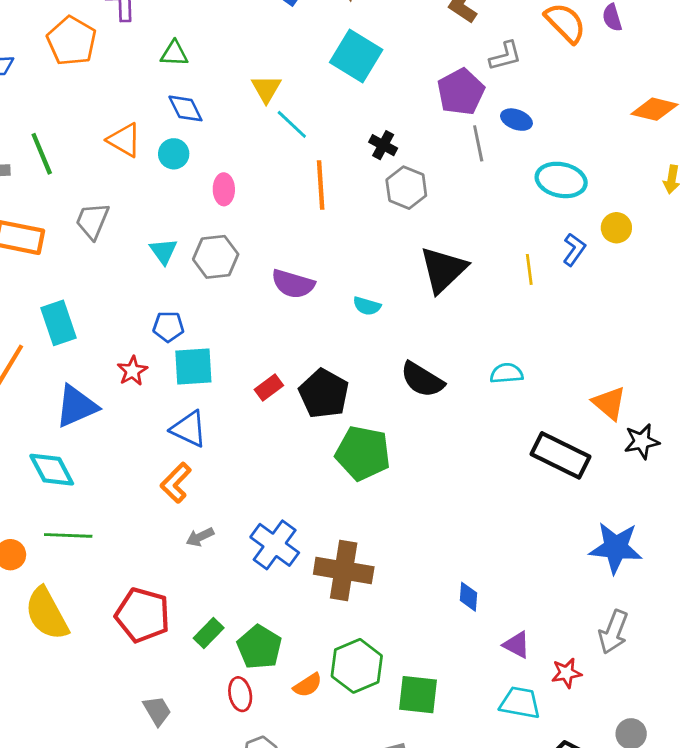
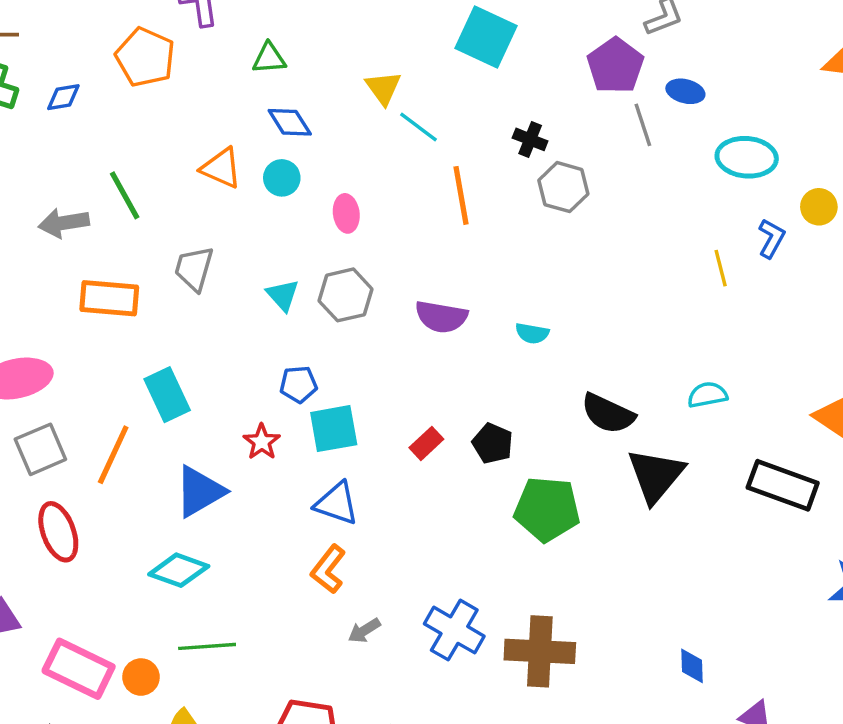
black triangle: (443, 270) -> (656, 475), moved
black pentagon: (324, 394) -> (493, 443), size x0.7
cyan diamond: (52, 470) -> (179, 570), turned -36

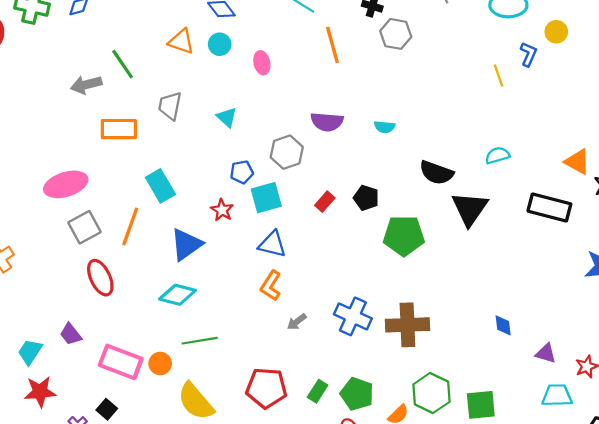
gray hexagon: (346, 295) -> (287, 152), moved

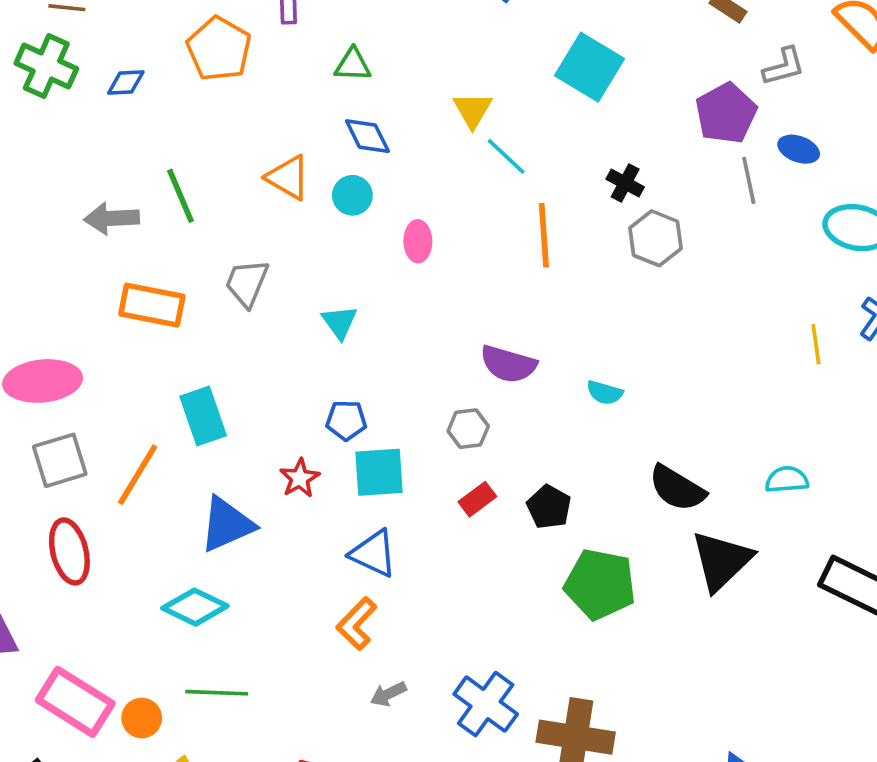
gray hexagon: (287, 152) -> (468, 429), moved, size x0.7

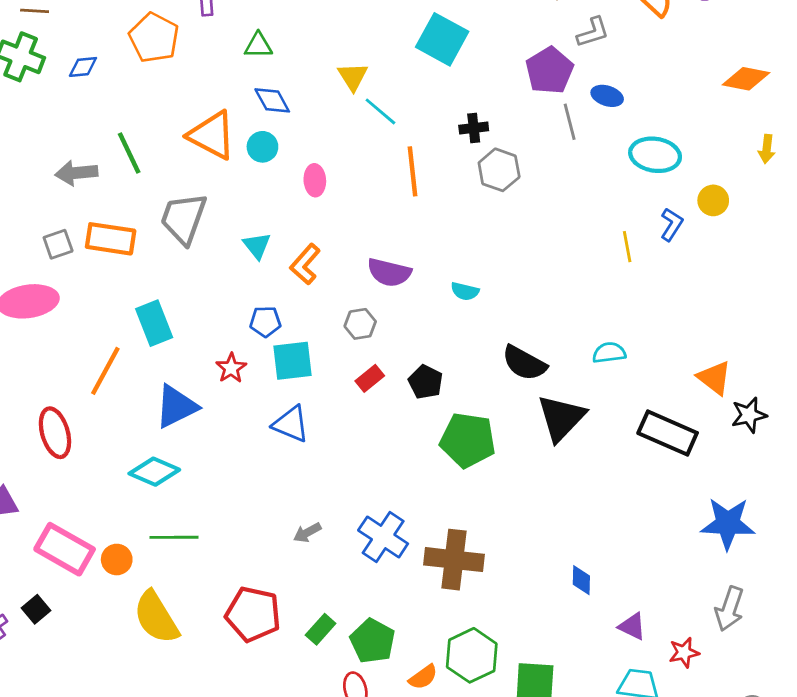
orange triangle: (288, 178) -> (212, 135), size x1.4
black cross: (625, 183) -> (474, 128), turned -32
gray trapezoid: (247, 283) -> (184, 218), size x1.4
gray square: (60, 460) -> (58, 244), moved, size x0.7
orange L-shape: (357, 624) -> (305, 264), moved

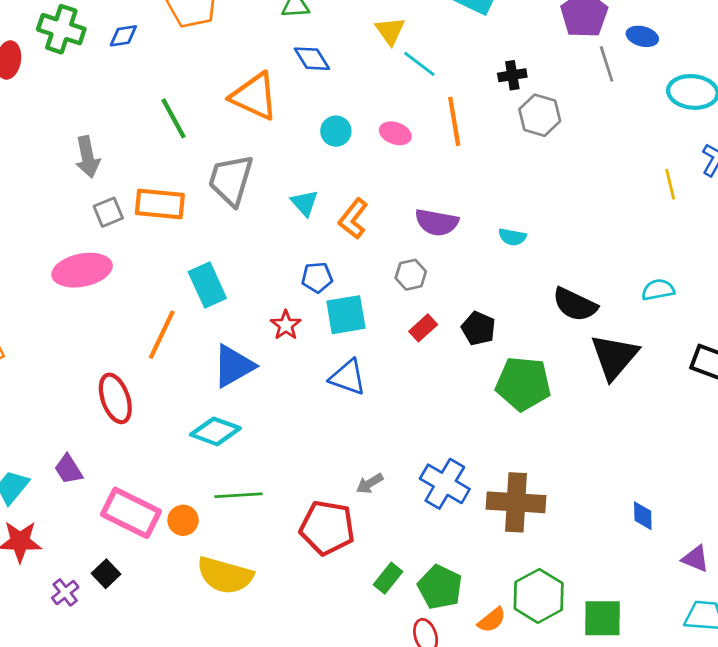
cyan circle: (262, 147) -> (336, 131), moved
gray arrow: (76, 173) -> (88, 157), moved, turned -93
pink ellipse: (315, 180) -> (395, 133), moved, turned -64
red pentagon: (253, 614) -> (327, 528), moved
yellow semicircle: (156, 617) -> (225, 575), turned -40

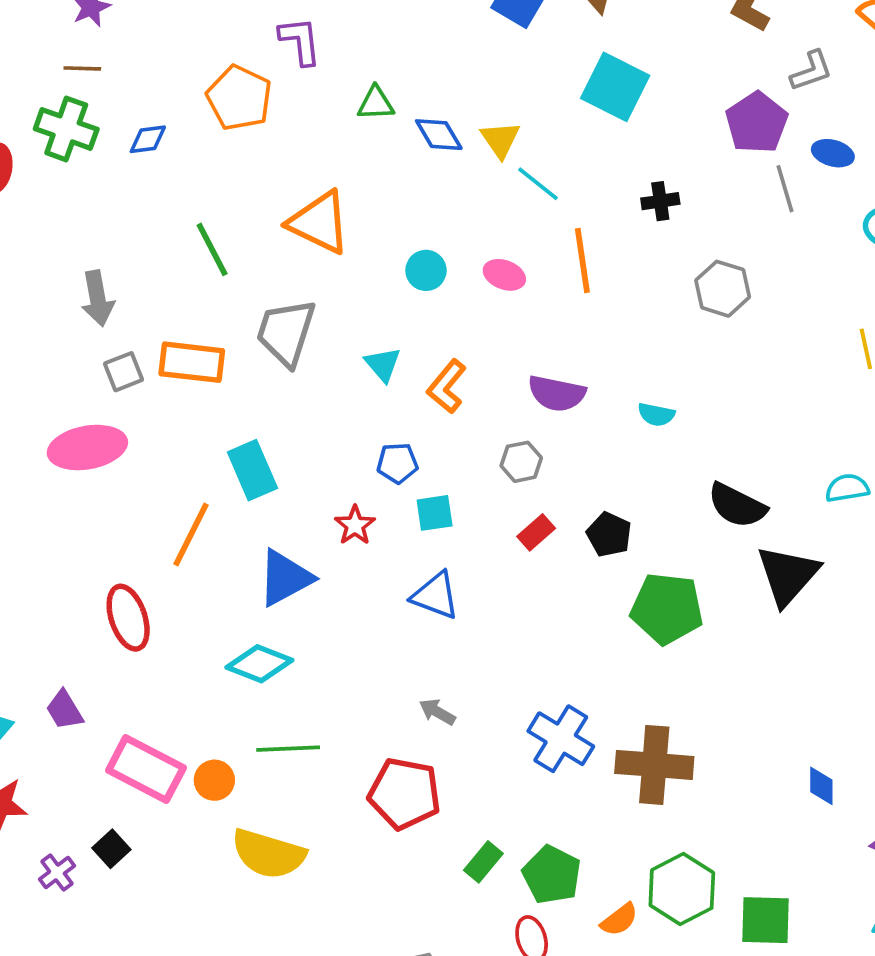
blue diamond: (312, 59) -> (439, 135), moved
gray hexagon: (540, 115) -> (723, 289), moved
cyan square: (346, 315) -> (435, 513), size x0.7
gray arrow: (370, 483) -> (437, 712), moved, turned 60

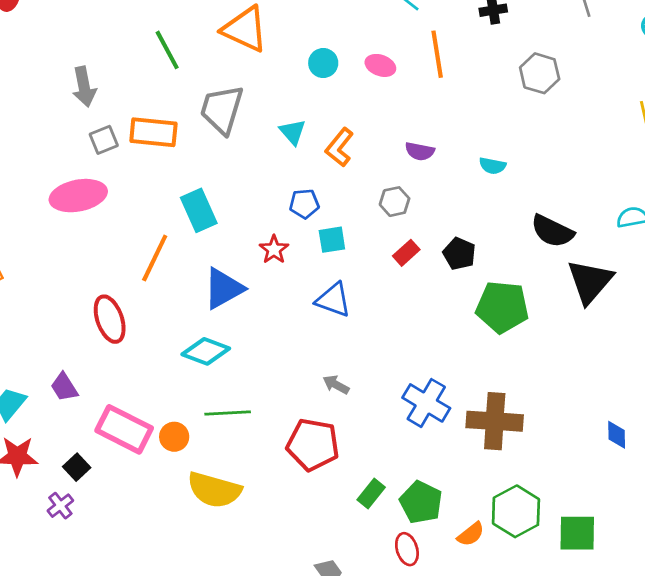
purple semicircle: (557, 393) -> (420, 151), size x0.7
black square: (111, 849) -> (77, 467), moved

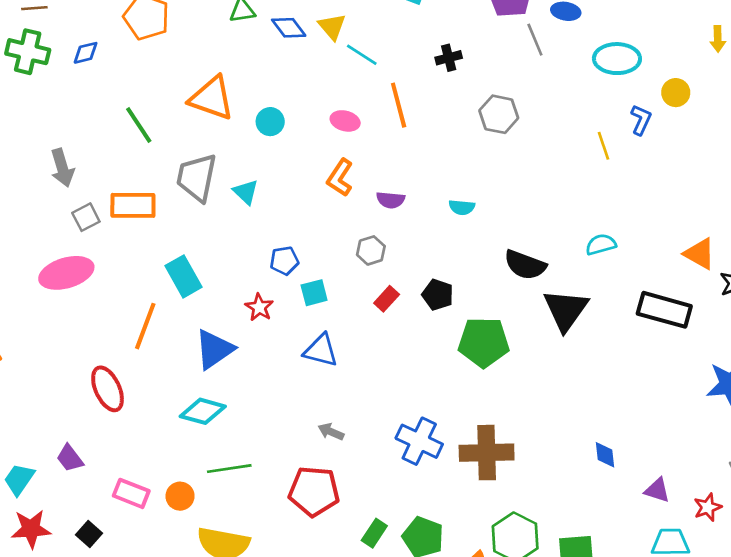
cyan circle: (323, 63) -> (270, 122), moved
cyan triangle: (293, 132) -> (246, 192), moved
orange L-shape: (339, 147) -> (340, 178), moved
pink rectangle: (124, 429) -> (131, 493), size x0.7

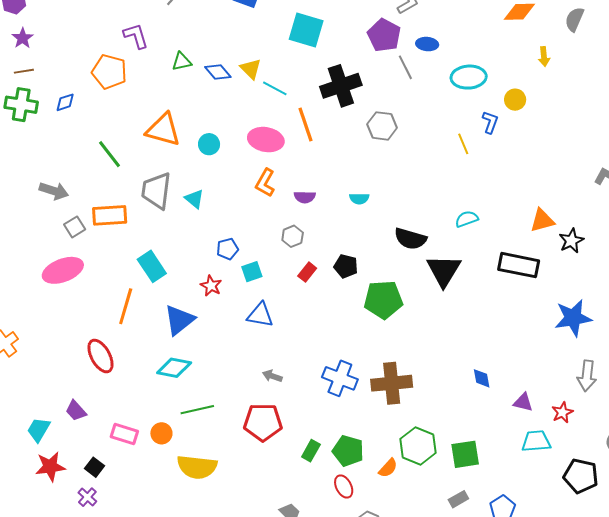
black cross: (449, 58) -> (341, 86), size x2.0
pink ellipse: (345, 121) -> (266, 140), size x1.6
gray arrow: (62, 168) -> (54, 191), turned -52
orange triangle: (700, 254) -> (542, 220), turned -40

